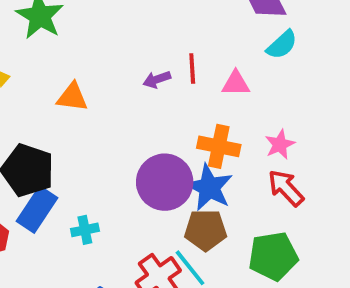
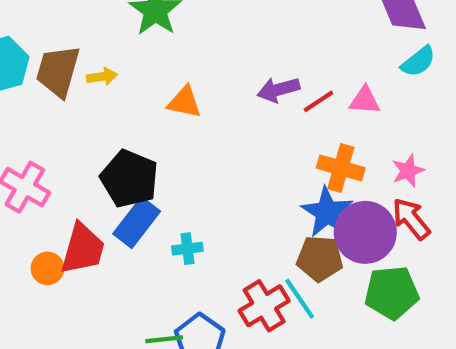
red line: (192, 68) -> (319, 101), moved, turned 56
purple arrow: (157, 79) -> (278, 90), size x1.4
purple circle: (165, 182) -> (365, 232), moved

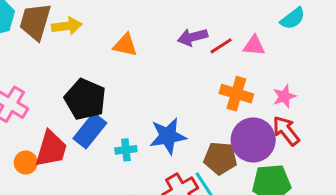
yellow arrow: (102, 77) -> (67, 26), size x1.4
blue star: (327, 212) -> (168, 136), moved, turned 30

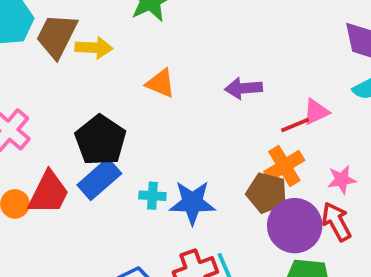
red line: (221, 46) -> (295, 125), moved
pink triangle: (254, 46) -> (316, 112), turned -40
orange cross: (236, 94) -> (284, 166), turned 32
cyan cross: (126, 150) -> (152, 196), moved
brown pentagon: (220, 158) -> (267, 193), moved

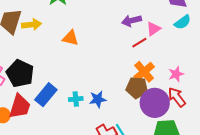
purple arrow: (244, 88) -> (132, 21), moved
pink triangle: (316, 112) -> (154, 29), moved
red line: (295, 125) -> (139, 43), moved
black pentagon: (100, 140) -> (20, 73), moved
blue star: (192, 203) -> (98, 99), size x0.7

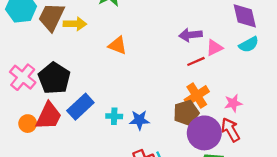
brown pentagon: (137, 88) -> (186, 113), turned -30

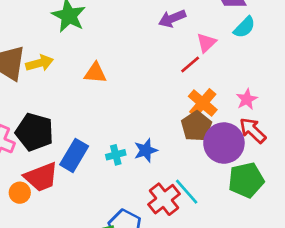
purple arrow: (190, 35) -> (172, 18), moved
red trapezoid: (49, 116) -> (41, 177), turned 60

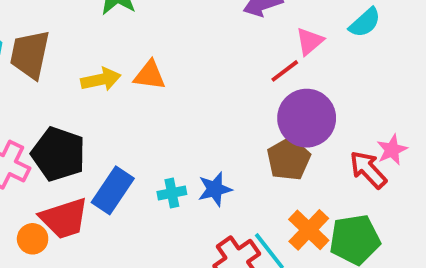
yellow arrow: (40, 63) -> (101, 79), moved
pink star: (247, 99) -> (392, 150), moved
orange cross: (203, 103) -> (309, 230), moved
purple circle: (224, 143) -> (307, 118), moved

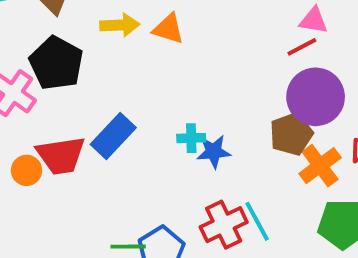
pink triangle: (310, 41) -> (314, 20), moved, turned 40
black pentagon: (58, 154) -> (56, 63), moved
cyan cross: (172, 193) -> (191, 138), moved
orange cross: (309, 230) -> (320, 166), moved

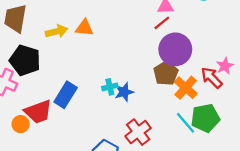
cyan line: (257, 221) -> (186, 123), moved

